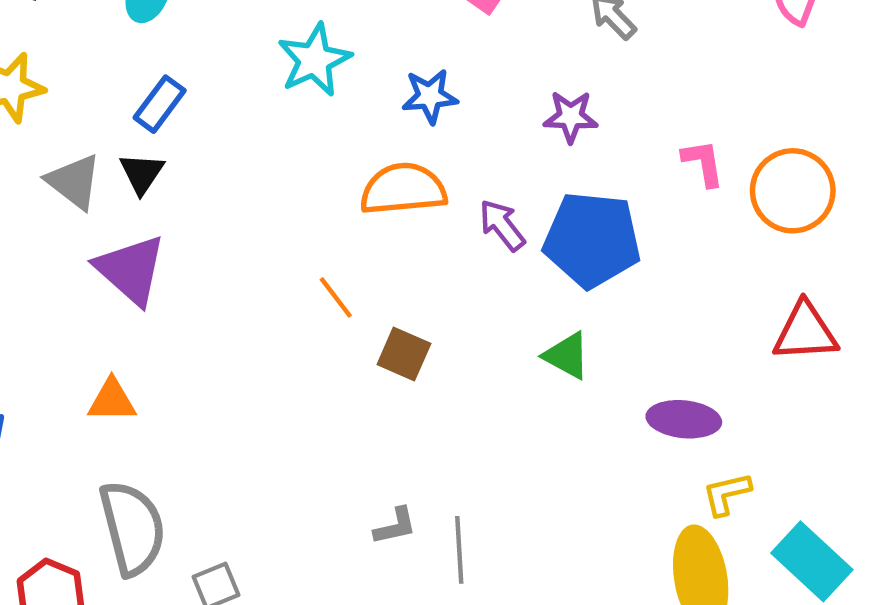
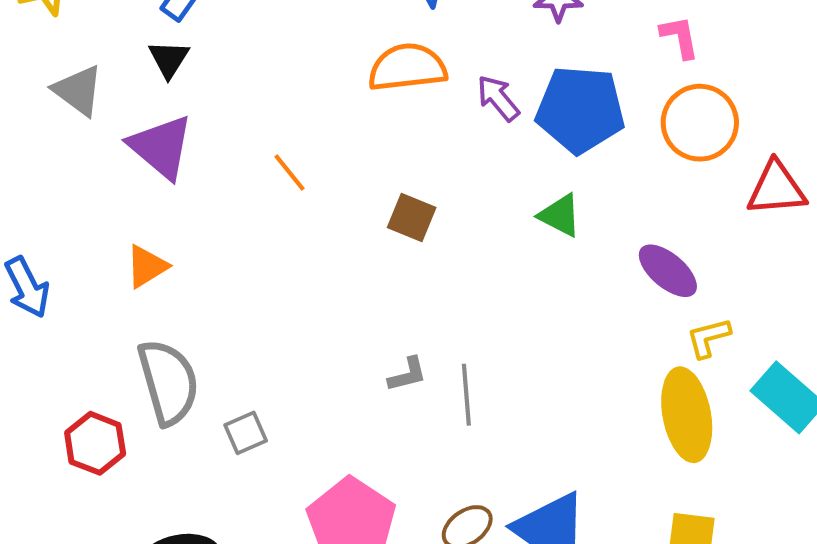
gray triangle: (74, 182) -> (78, 90), moved
orange circle: (793, 191) -> (700, 123), moved
orange line: (336, 297) -> (290, 172), moved
orange triangle: (112, 401) -> (147, 266), turned -30
purple ellipse: (684, 419) -> (668, 271), turned 36

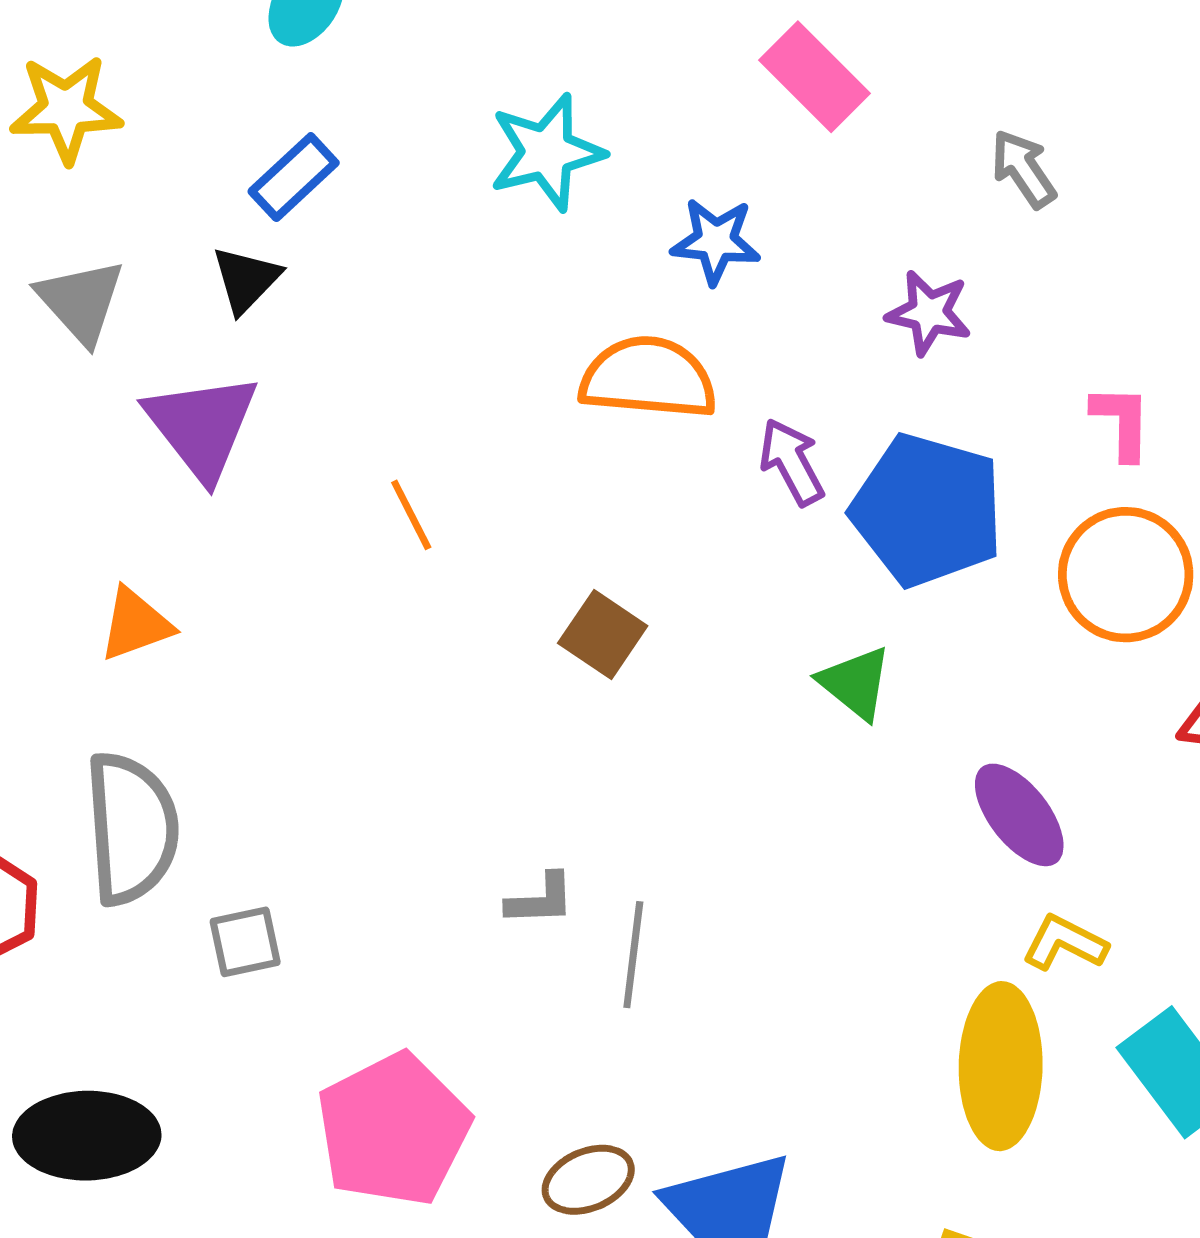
yellow L-shape: (708, 338) -> (1065, 943), turned 30

